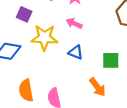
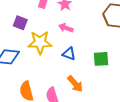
orange arrow: (97, 87) -> (75, 84), moved

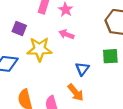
blue triangle: (69, 54) -> (82, 69), moved, turned 48
green square: (101, 59) -> (110, 56), moved

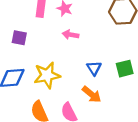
yellow star: (39, 49) -> (47, 75), moved
green square: (110, 56) -> (125, 69), moved

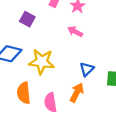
orange arrow: (92, 94) -> (77, 93), turned -120

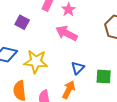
pink arrow: (75, 31) -> (67, 33), size x1.5

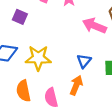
pink arrow: (67, 33) -> (94, 26), moved

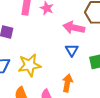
blue triangle: (84, 61) -> (72, 50), moved

